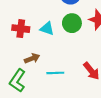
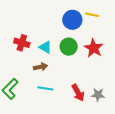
brown arrow: (32, 58) -> (40, 67), moved

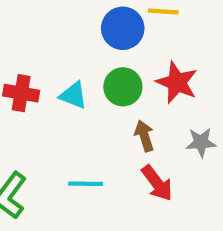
brown arrow: (40, 67) -> (144, 136), moved, turned -88
gray star: (98, 95) -> (201, 142), moved

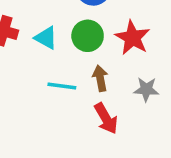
cyan line: (86, 184) -> (62, 86), moved

